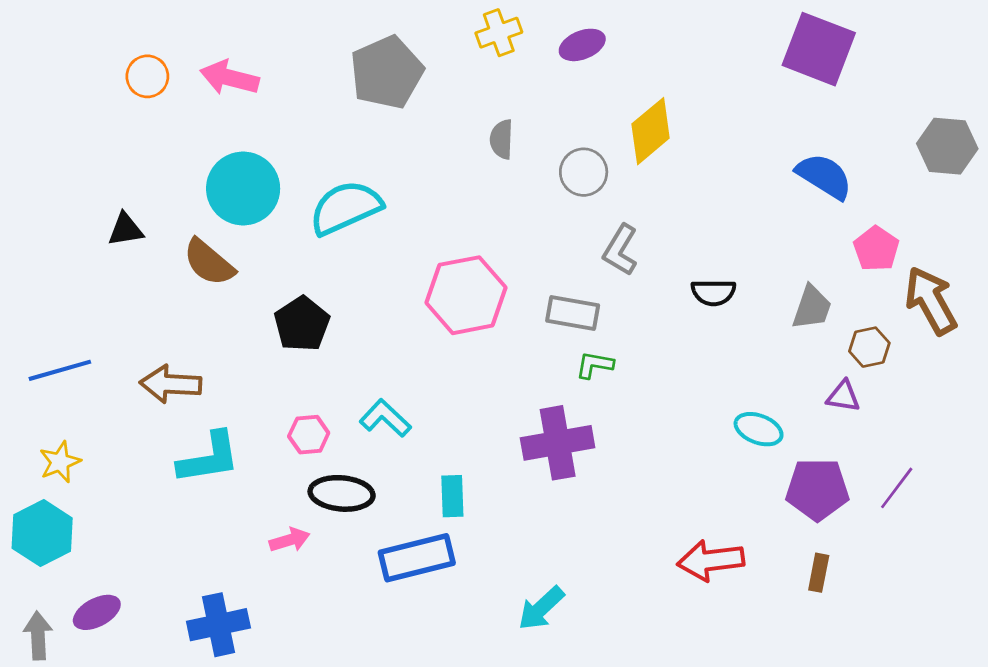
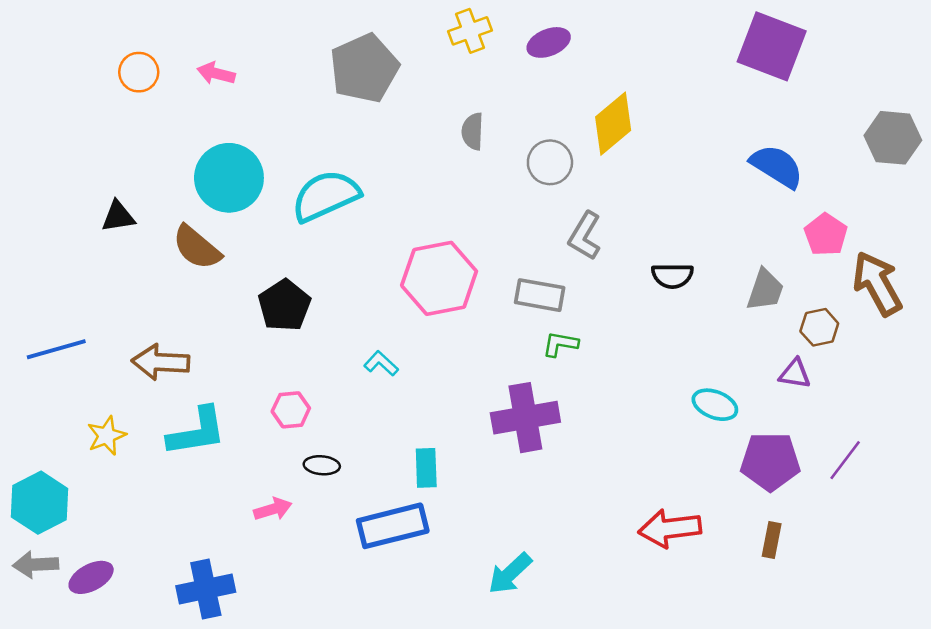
pink arrow: (229, 78) -> (216, 73), size x0.7
cyan L-shape: (385, 418) -> (381, 363), moved, size x0.7
yellow star: (60, 462) -> (107, 436), moved
black ellipse: (342, 493) -> (322, 465), size x0.6
gray arrow: (38, 636) -> (36, 565), moved, turned -90

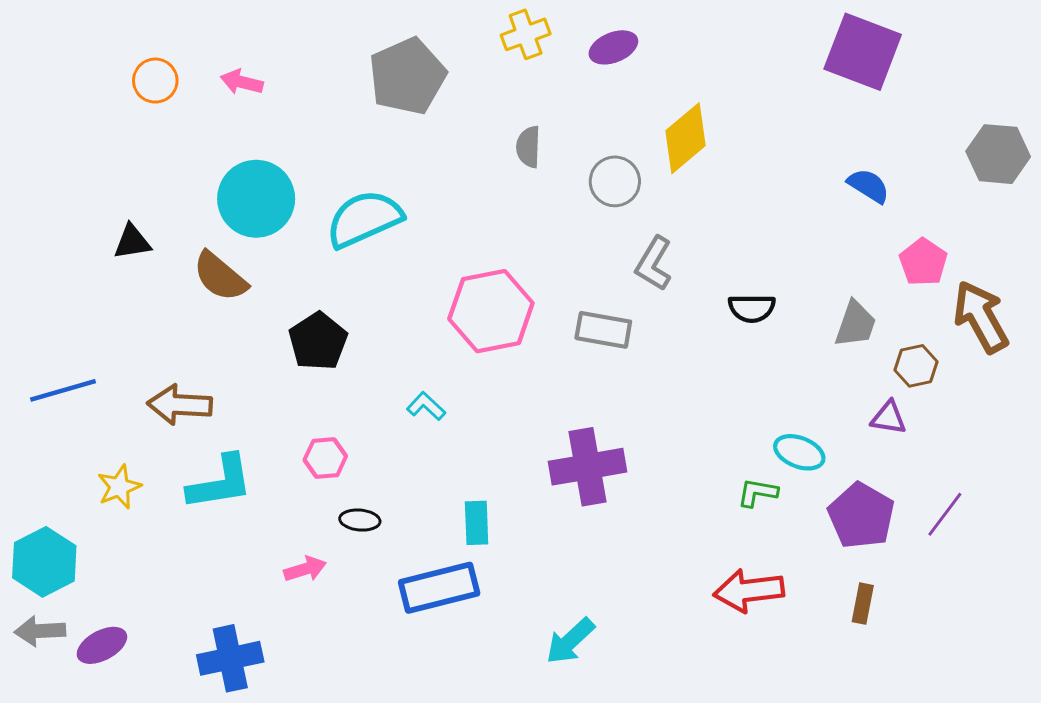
blue semicircle: (777, 166) -> (868, 186), size x0.7
green L-shape: (560, 344) -> (758, 493), moved
purple pentagon: (770, 461) -> (861, 516), turned 30

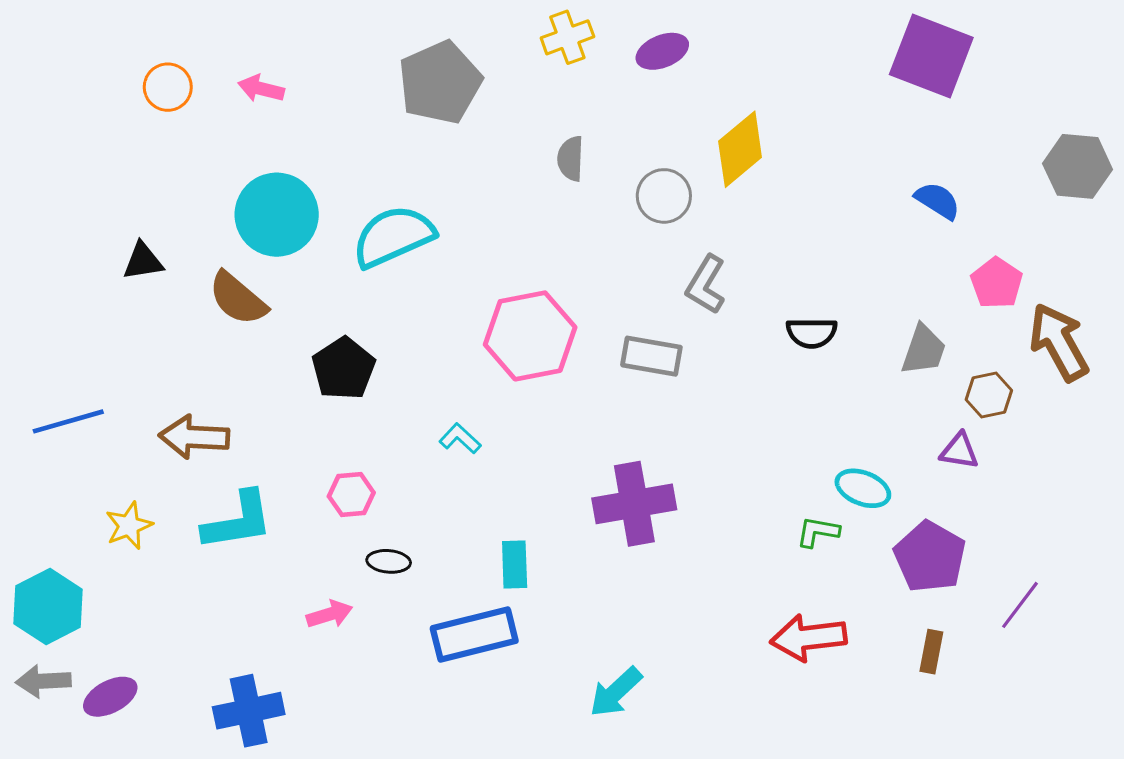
purple line: (945, 514) -> (1020, 605), moved

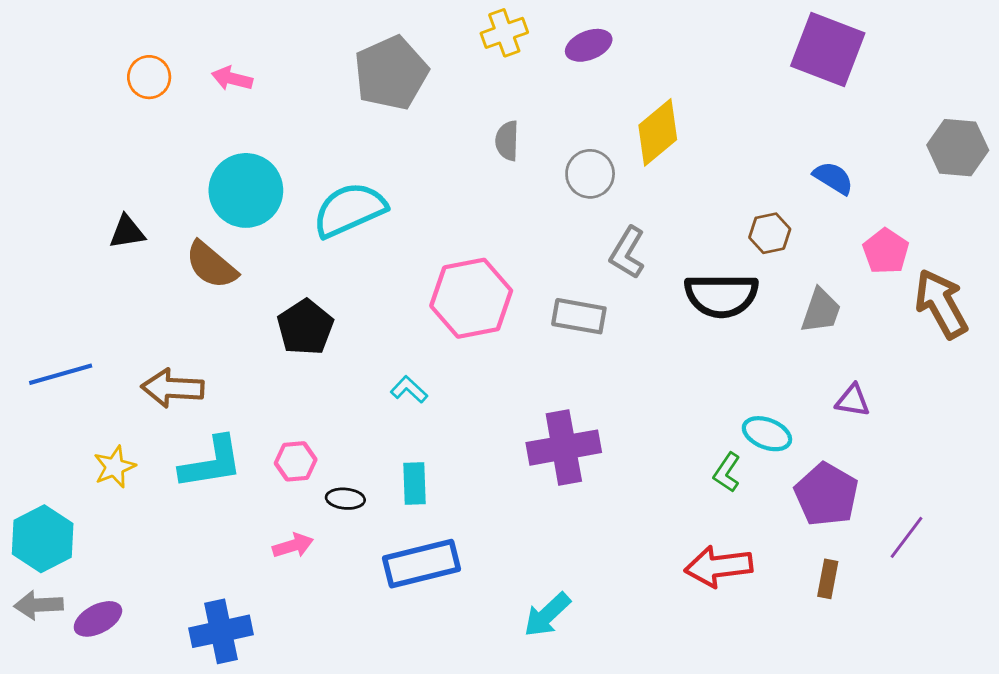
black semicircle: (812, 333) -> (721, 295), size x1.6
brown hexagon: (989, 395) -> (770, 233), moved
pink hexagon: (351, 495) -> (296, 461), moved
green L-shape: (818, 532) -> (727, 472), turned -66
cyan rectangle: (515, 564) -> (414, 483), moved

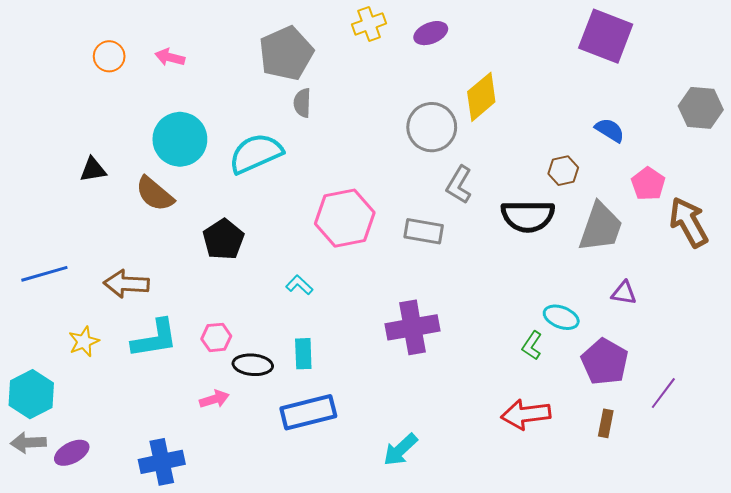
gray semicircle: (507, 141) -> (302, 103), moved
gray circle: (590, 174) -> (432, 127), size x1.4
gray trapezoid: (821, 311) -> (601, 227), size x1.5
black ellipse: (345, 499) -> (253, 365), size x1.4

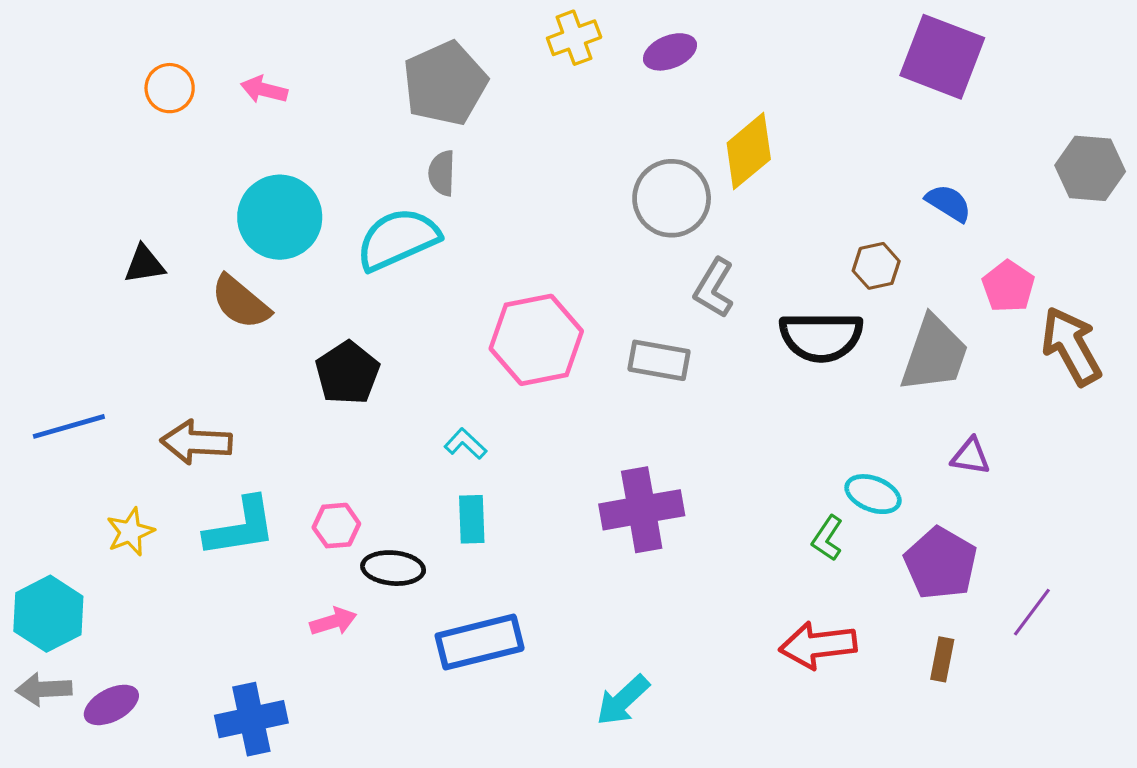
gray semicircle: (302, 103) -> (442, 173), moved
cyan rectangle: (303, 354) -> (472, 519), moved

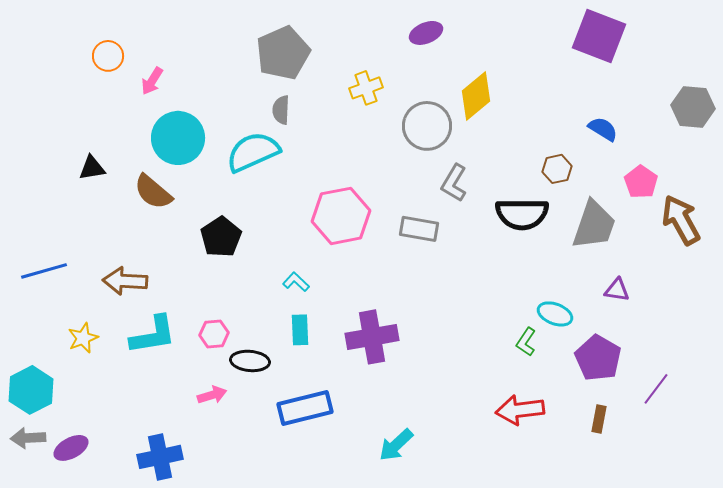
yellow cross: (574, 38) -> (366, 88), moved
pink arrow: (264, 90) -> (152, 81), moved, turned -72
purple cross: (642, 510) -> (372, 337), moved

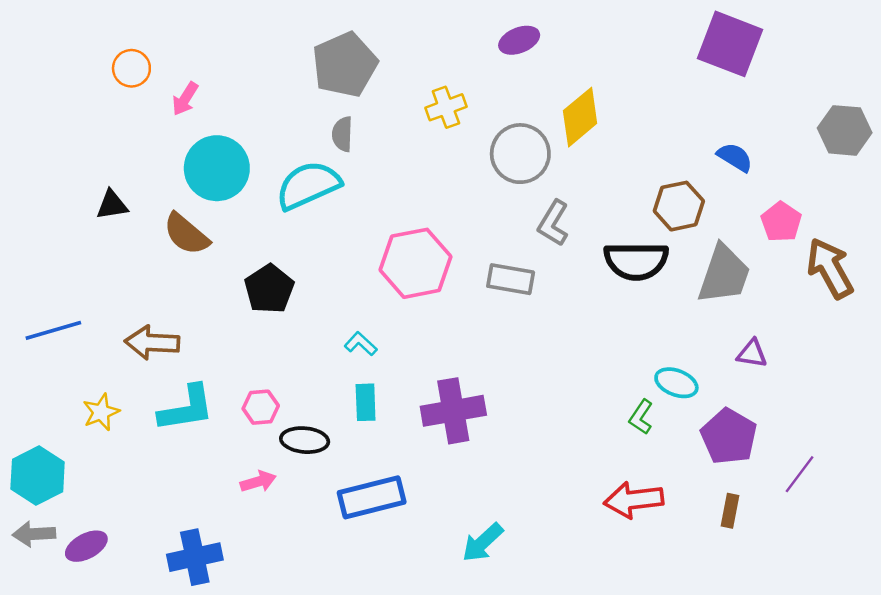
brown hexagon: (557, 169) -> (679, 206), size x1.4

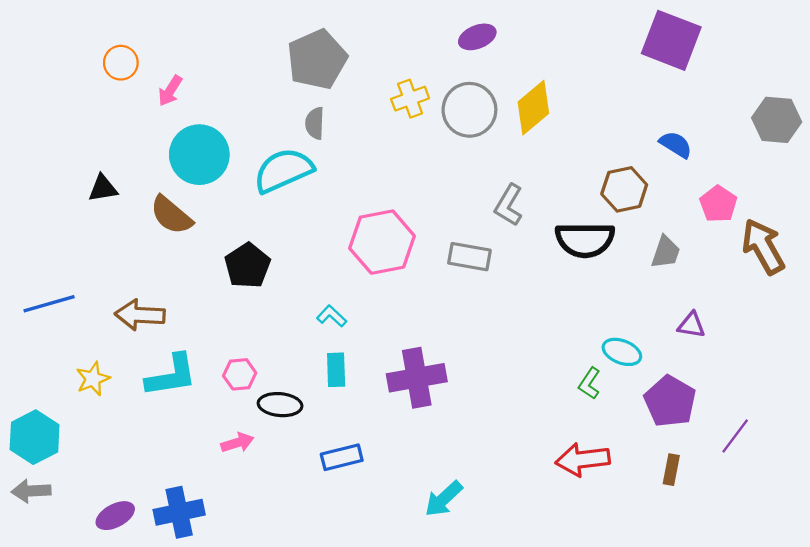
gray circle: (520, 154) -> (469, 110), moved
gray trapezoid: (724, 274) -> (666, 252), size x0.6
blue rectangle: (372, 497) -> (342, 457), size x0.7
purple ellipse: (86, 546) -> (115, 516), moved

